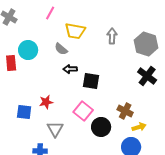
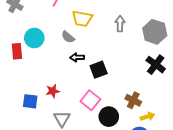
black square: (91, 81) -> (99, 70), turned -30

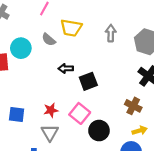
gray semicircle: (68, 37) -> (49, 40), moved
red star: (53, 91) -> (51, 110), moved
brown cross: (133, 100) -> (133, 106), moved

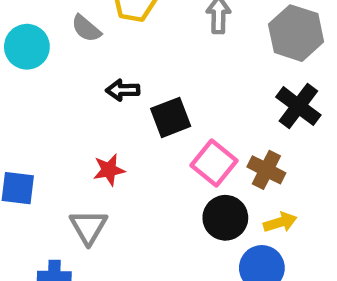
red star: (51, 110) -> (109, 170), moved
pink square: (80, 113) -> (214, 163), moved
black circle: (99, 131) -> (225, 218), moved

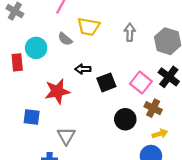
pink square: (214, 163) -> (141, 82), moved
red star: (109, 170) -> (57, 91), moved, size x1.6
black circle: (225, 218) -> (125, 119), moved

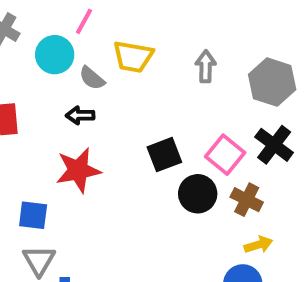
cyan circle: (36, 48) -> (55, 55), moved
black arrow: (83, 69) -> (80, 115), moved
black circle: (125, 119) -> (198, 194), moved
gray triangle: (66, 136) -> (39, 260), moved

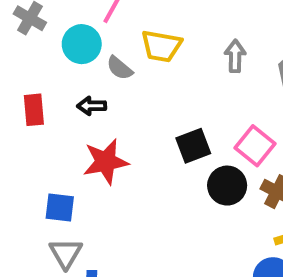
black arrow: (80, 115) -> (92, 106), moved

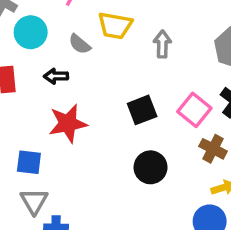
cyan circle: (82, 44) -> (31, 32), moved
gray arrow: (235, 56) -> (162, 44), moved
black circle: (227, 186) -> (151, 167), moved

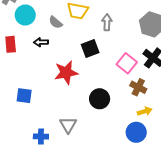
black square: (142, 110) -> (90, 49), moved
red star: (68, 123) -> (66, 73), moved
gray triangle: (34, 201) -> (68, 125), moved

